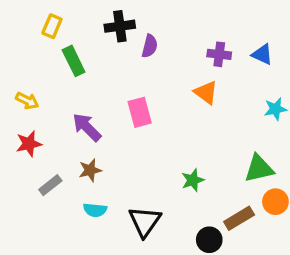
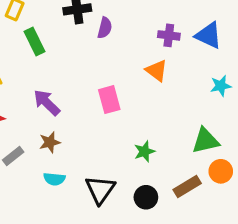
blue triangle: (262, 54) -> (209, 35), size x1.4
pink rectangle: (140, 112) -> (109, 100), moved
black circle: (209, 240) -> (146, 197), moved

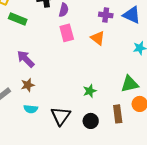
green rectangle: (34, 42) -> (18, 19), turned -42
pink rectangle: (109, 100) -> (67, 33), moved
brown rectangle: (187, 187) -> (118, 114), turned -66

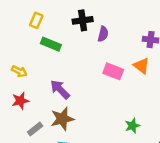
pink rectangle: (67, 33) -> (113, 71), moved, turned -54
brown star: (28, 85) -> (62, 119), size x1.5

